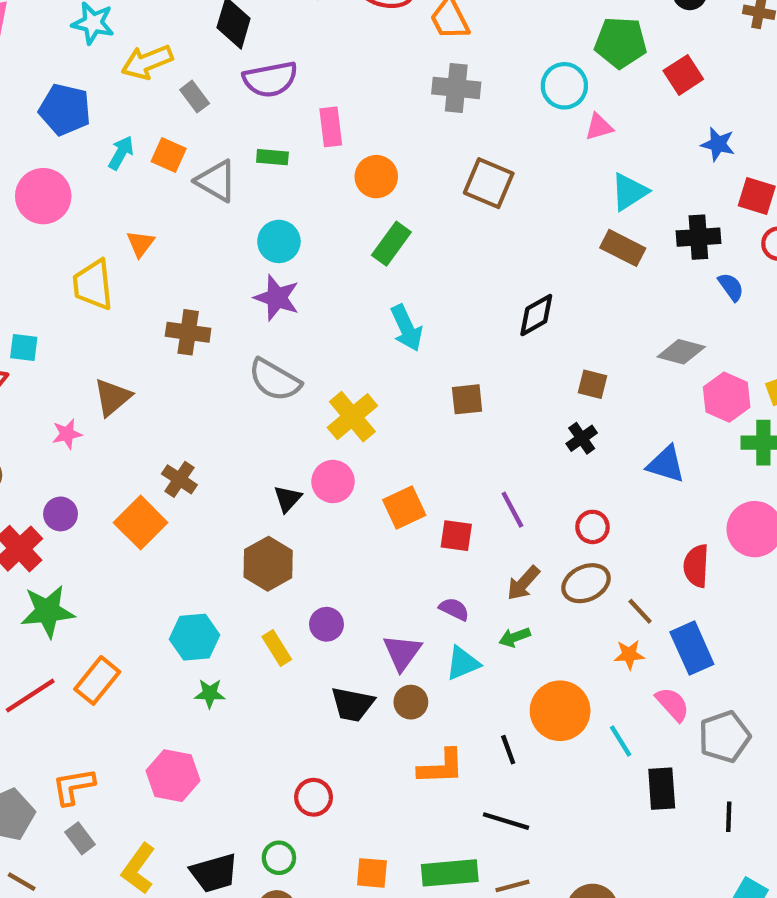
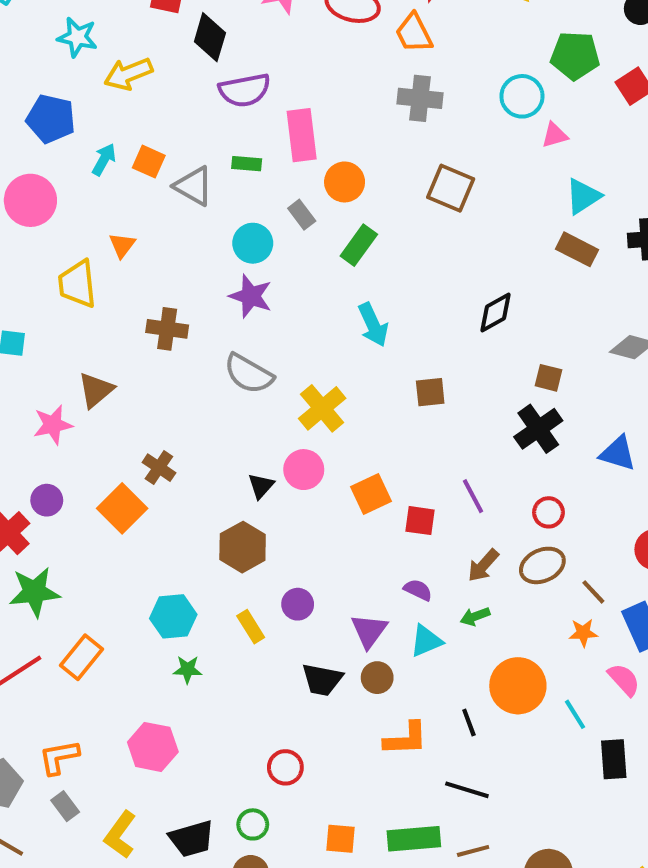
gray rectangle: (195, 97) -> (302, 215), moved
pink rectangle: (331, 127) -> (302, 135), size x1.4
pink star: (67, 434) -> (53, 425), size x1.4
black cross: (582, 438) -> (538, 429), size x1.6

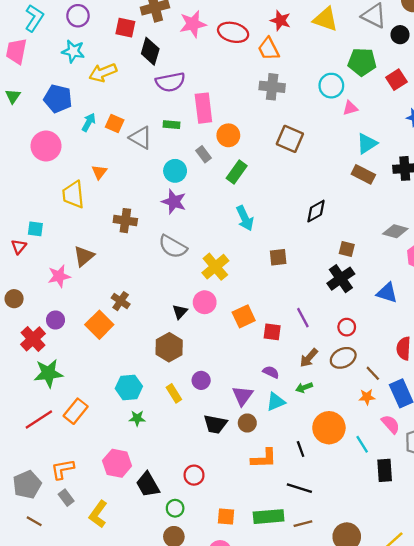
black trapezoid: (192, 839) -> (148, 485), moved, turned 76

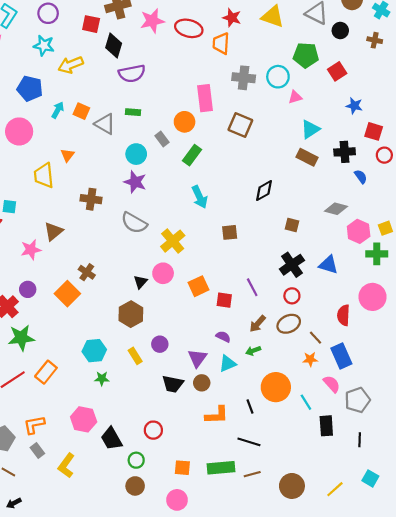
orange trapezoid: (269, 49) -> (221, 43), turned 30
gray cross: (272, 87) -> (244, 78), moved
pink rectangle: (203, 108) -> (205, 98), moved
black cross: (341, 279) -> (292, 265), moved

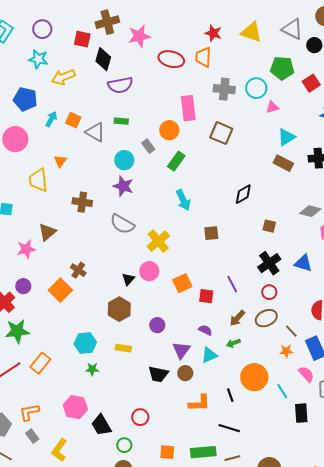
red ellipse: (189, 28) -> (171, 59), moved
purple circle: (160, 344) -> (157, 325), moved
yellow rectangle: (135, 356) -> (123, 348), turned -49

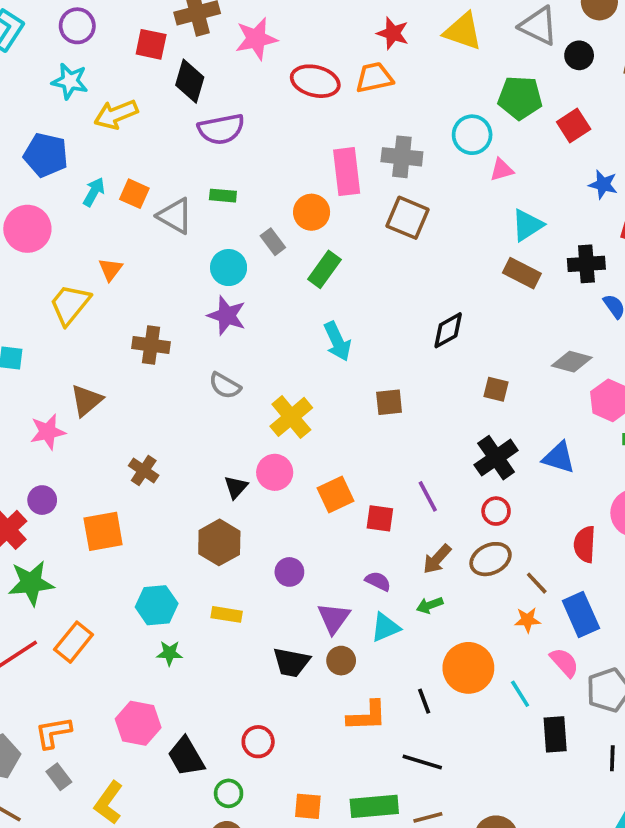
orange trapezoid: (203, 57) -> (374, 77), turned 75
gray cross: (224, 89) -> (402, 157), moved
yellow trapezoid: (38, 180) -> (70, 304), turned 45
gray semicircle: (122, 224) -> (225, 386), size x0.7
orange square: (60, 290) -> (103, 531), moved, turned 35

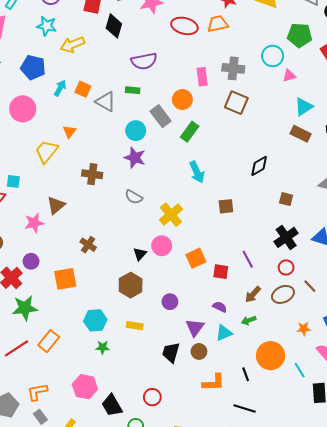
purple semicircle: (221, 129) -> (144, 61), moved
pink rectangle: (347, 172) -> (202, 77), size x0.7
gray rectangle: (273, 242) -> (161, 116), size x1.5
brown line: (537, 583) -> (310, 286), moved
black trapezoid: (291, 662) -> (171, 353), turned 95

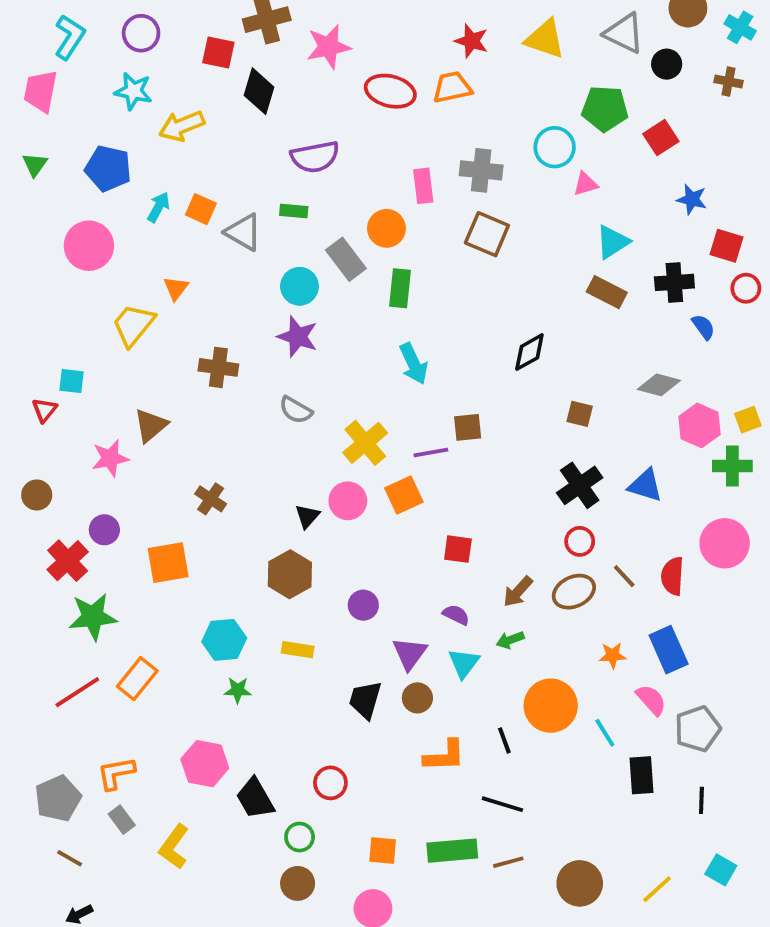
green rectangle: (190, 132) -> (400, 288), turned -30
orange square: (196, 258) -> (404, 495), moved
purple line: (248, 259) -> (431, 452), moved, turned -72
cyan triangle: (224, 333) -> (464, 663), turned -30

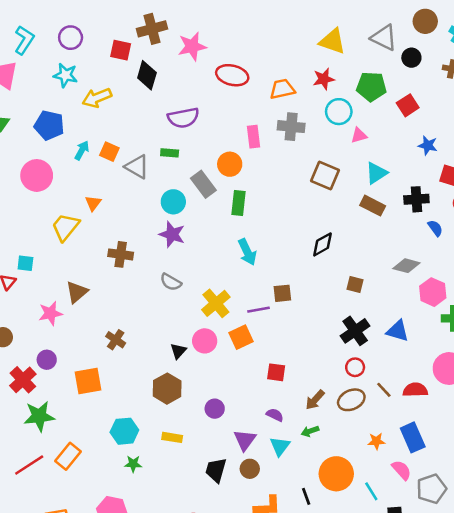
red star: (471, 41) -> (324, 79), moved, turned -30
orange trapezoid: (452, 87) -> (282, 89), moved
brown square: (487, 234) -> (325, 175), moved
red semicircle: (672, 576) -> (415, 390), turned 85

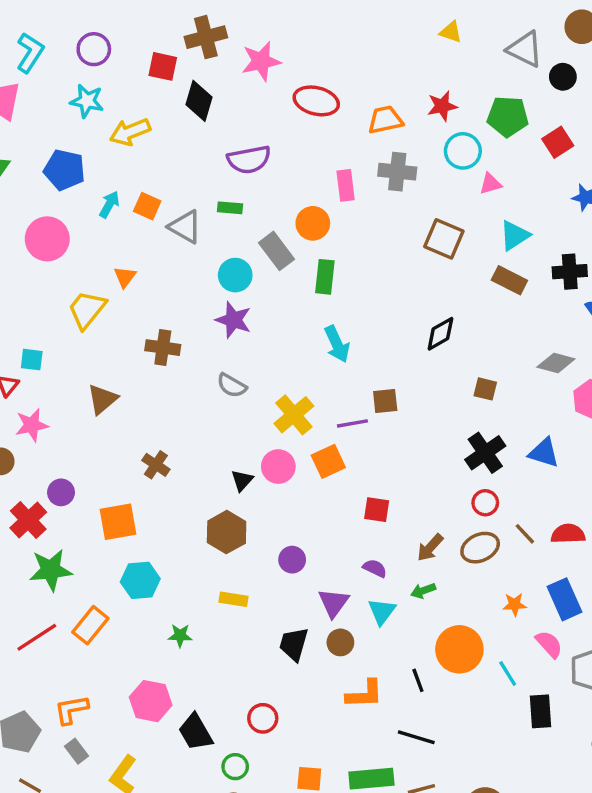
yellow triangle: (332, 41) -> (451, 32), moved, size x0.6
pink star: (50, 313) -> (32, 425), moved
cyan hexagon: (124, 431) -> (140, 580), moved

